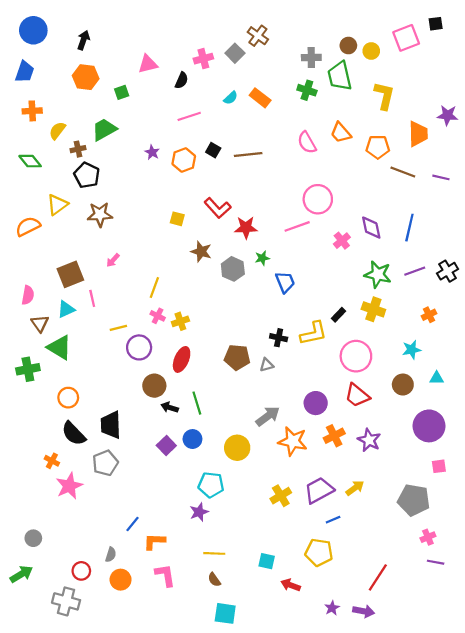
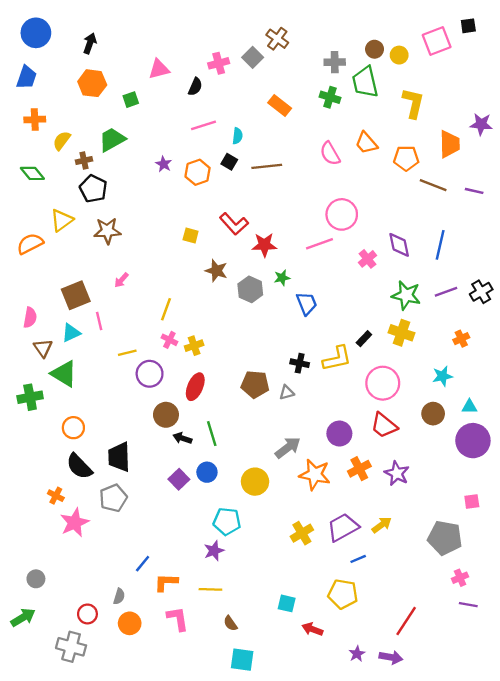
cyan semicircle: (231, 98) -> (237, 136), moved, turned -40
purple circle: (429, 426) -> (473, 441), moved
yellow line: (214, 553) -> (210, 589), moved

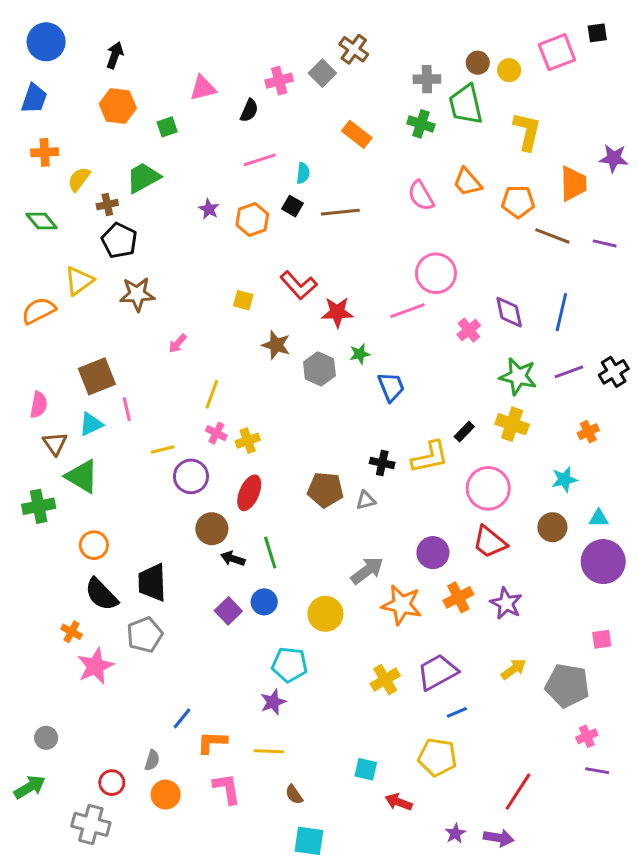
pink arrow: (121, 280) -> (178, 343), moved
yellow arrow: (382, 525) -> (514, 669), moved

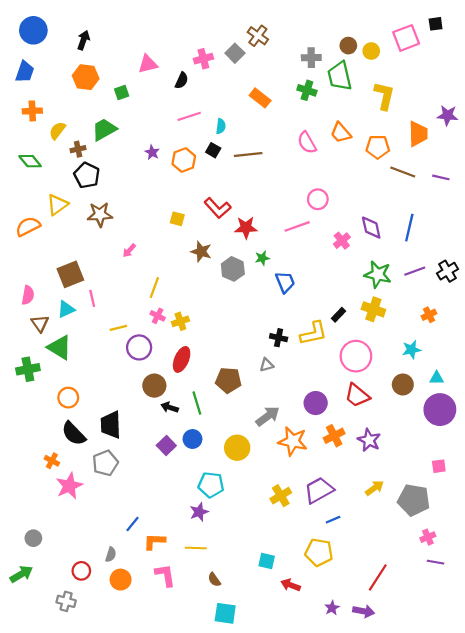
pink circle: (436, 273) -> (318, 199), size x0.7
brown pentagon: (325, 490) -> (228, 380), moved
gray cross: (91, 824) -> (66, 601), size x0.7

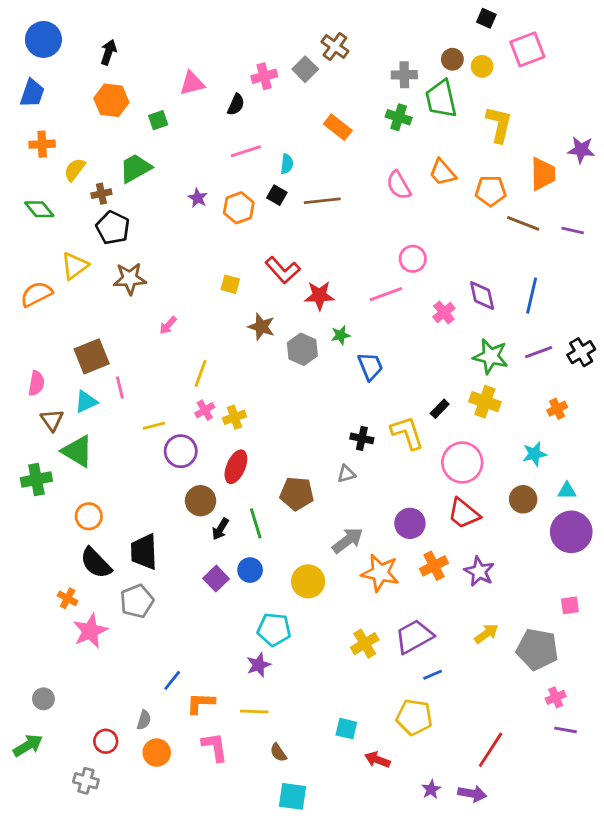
black square: (436, 24) -> (486, 18), moved, turned 32
pink cross: (158, 316) -> (205, 410), turned 32
yellow L-shape: (313, 333) -> (407, 433), turned -96
black arrow: (170, 407) -> (220, 529), turned -77

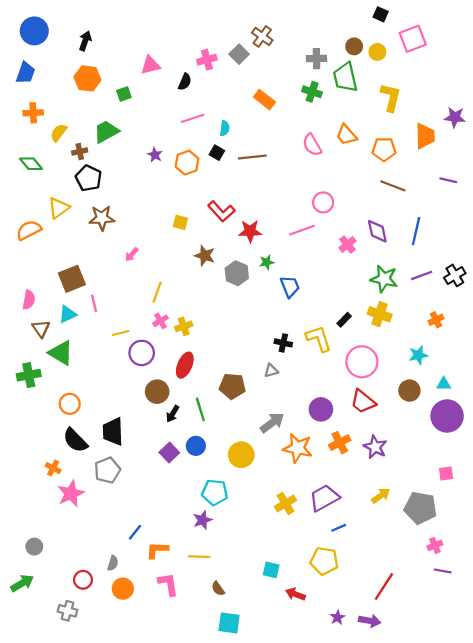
brown line: (523, 223) -> (393, 186), moved

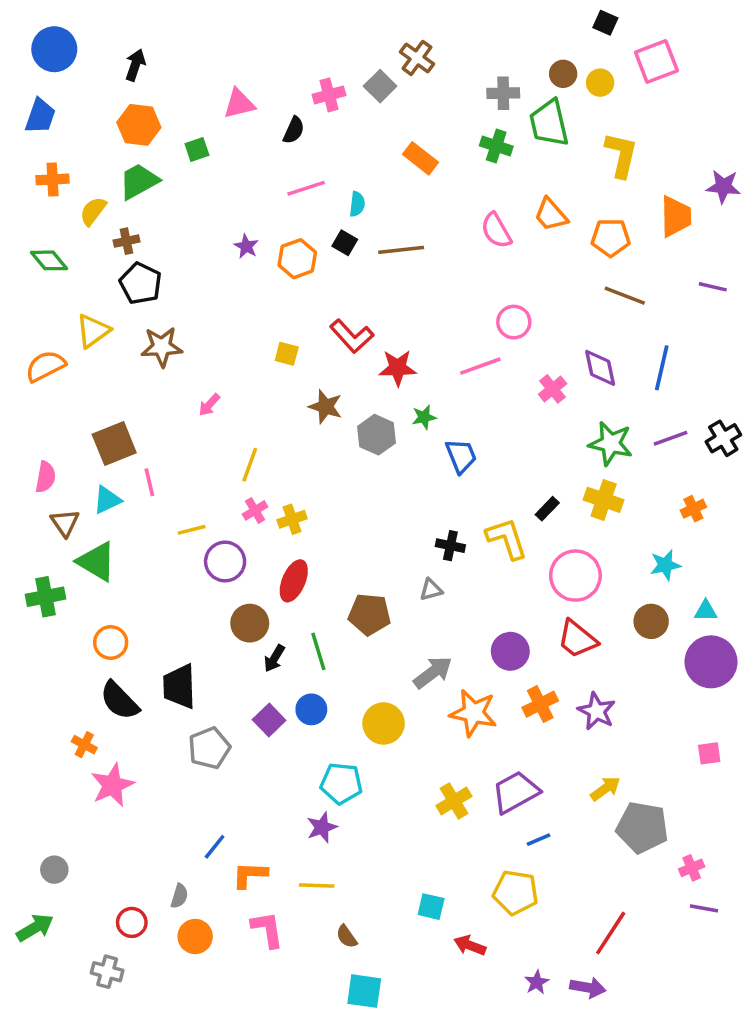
green trapezoid: (106, 132) -> (139, 181), moved
gray pentagon: (107, 470) -> (209, 748), moved
gray pentagon: (421, 508) -> (642, 827), moved

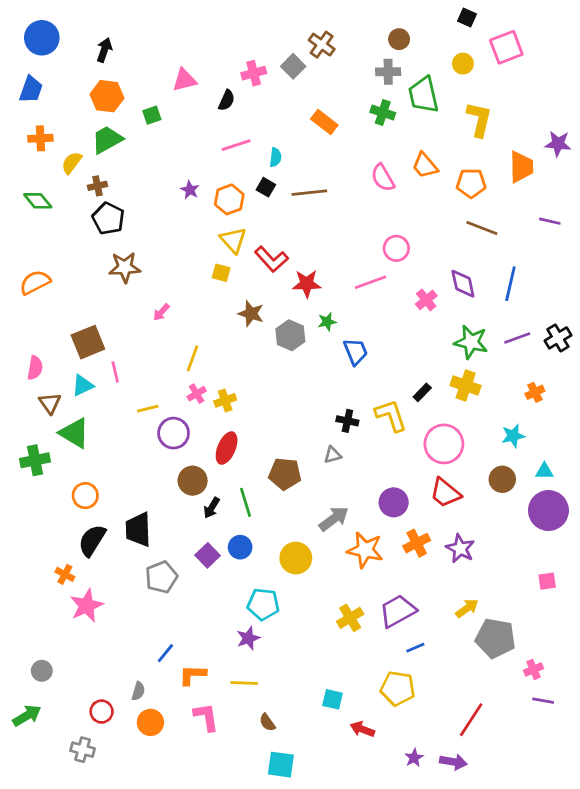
brown circle: (563, 74) -> (399, 39), moved
yellow triangle: (93, 331) -> (233, 240), moved, turned -36
black semicircle: (119, 701) -> (92, 540), turned 76

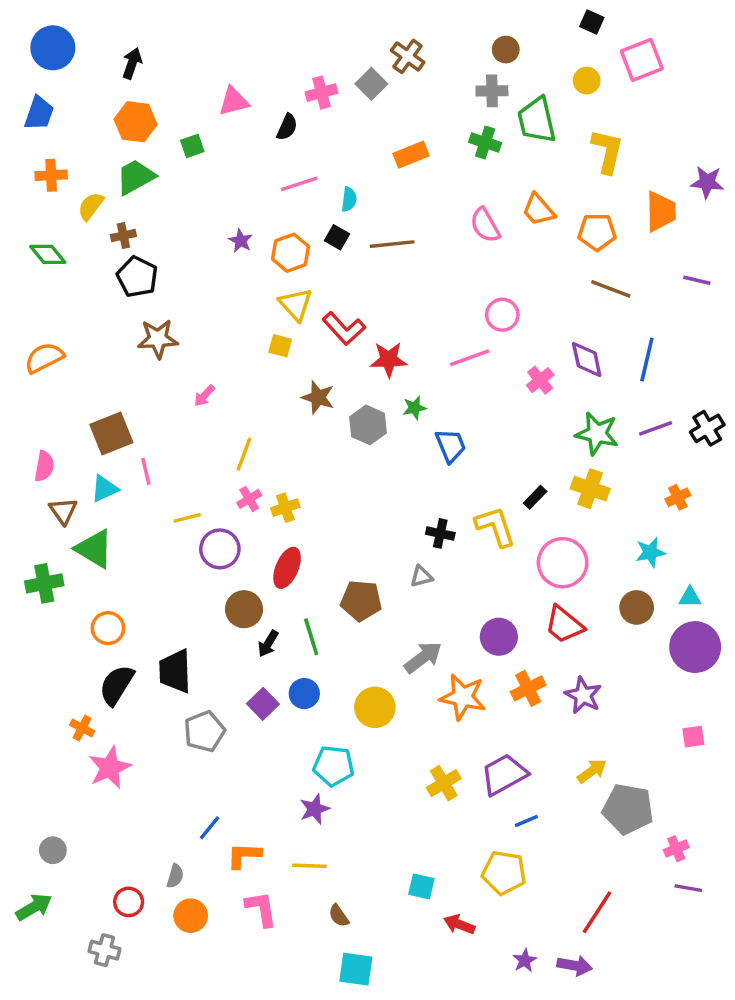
orange rectangle: (324, 122) -> (411, 155), turned -60

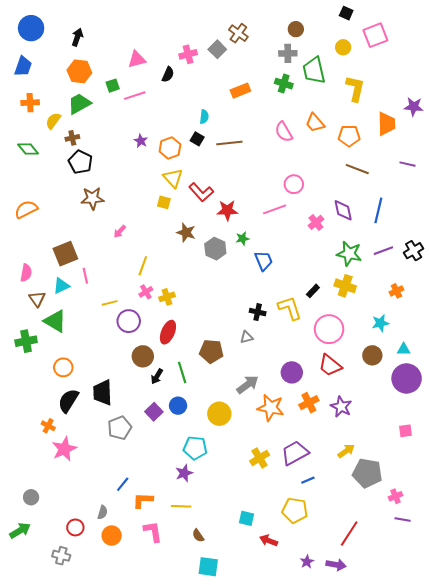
pink line: (299, 184) -> (135, 96), moved

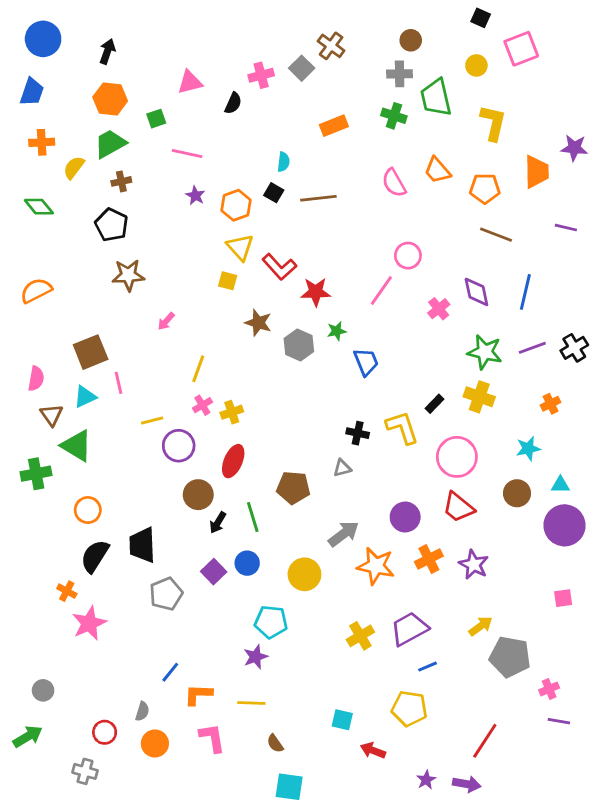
pink line: (135, 96) -> (187, 154), moved, turned 30
brown cross: (72, 138) -> (121, 181), moved
pink line: (275, 209) -> (381, 291), turned -35

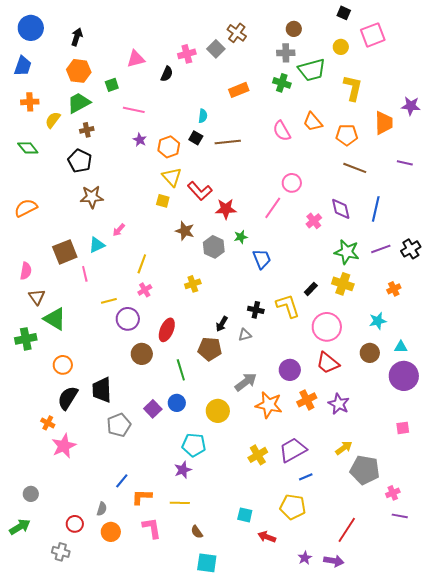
green trapezoid: (436, 98) -> (312, 70), turned -92
cyan triangle: (85, 397) -> (97, 245), moved
yellow cross: (232, 412) -> (193, 284), moved
black arrow: (218, 523) -> (222, 324), moved

